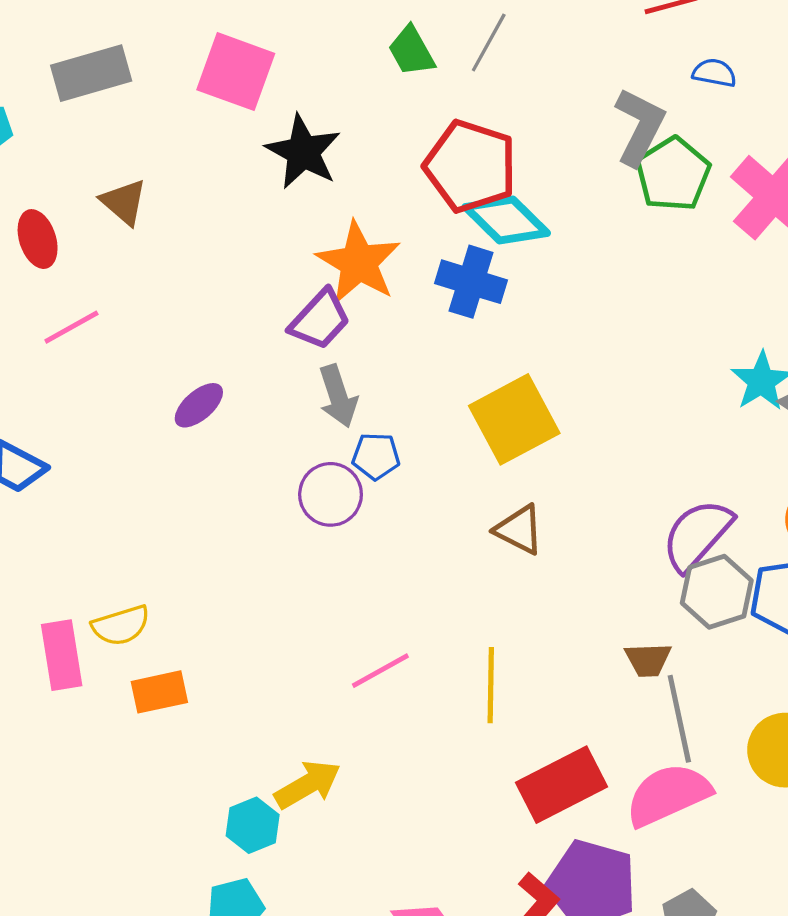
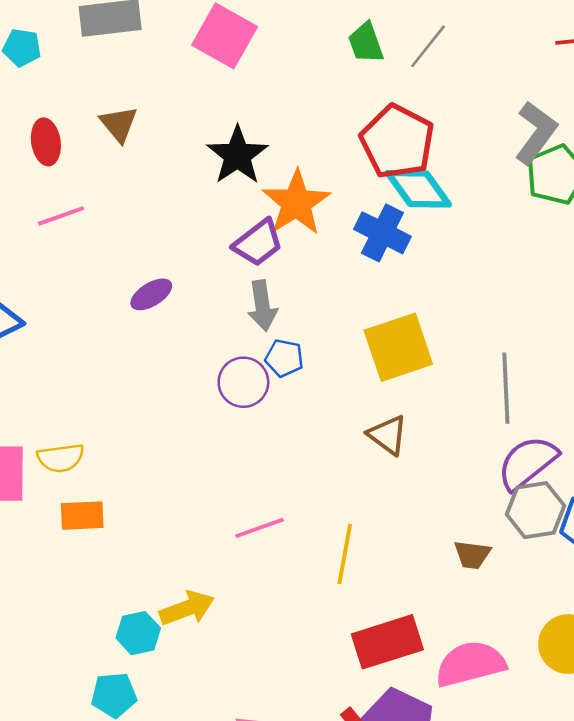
black star: (303, 152) -> (237, 155), moved
gray line: (679, 719) -> (506, 388), moved

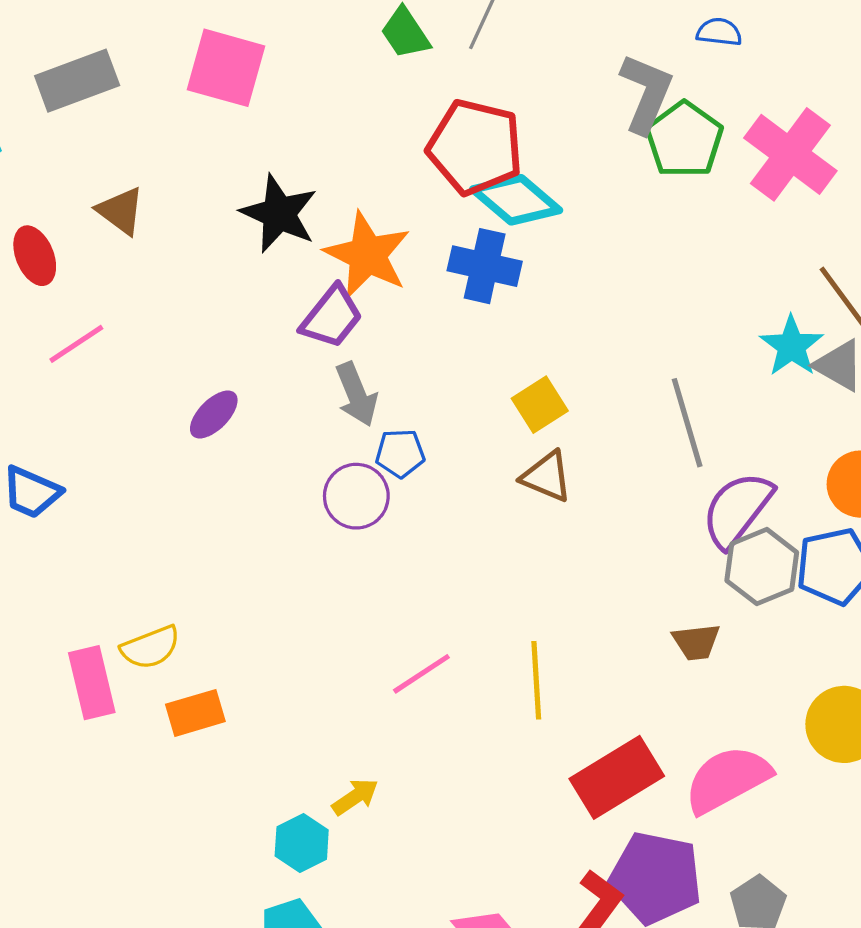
yellow square: (398, 347) -> (540, 405), size x0.6
brown triangle: (388, 435) -> (547, 477), moved
yellow arrow: (187, 608) -> (355, 797), size x0.7

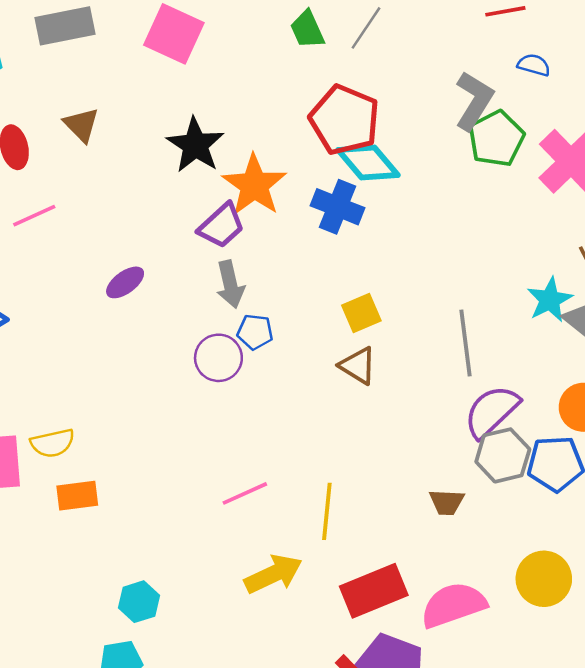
yellow arrow: (355, 797) -> (273, 574), moved, size x1.6

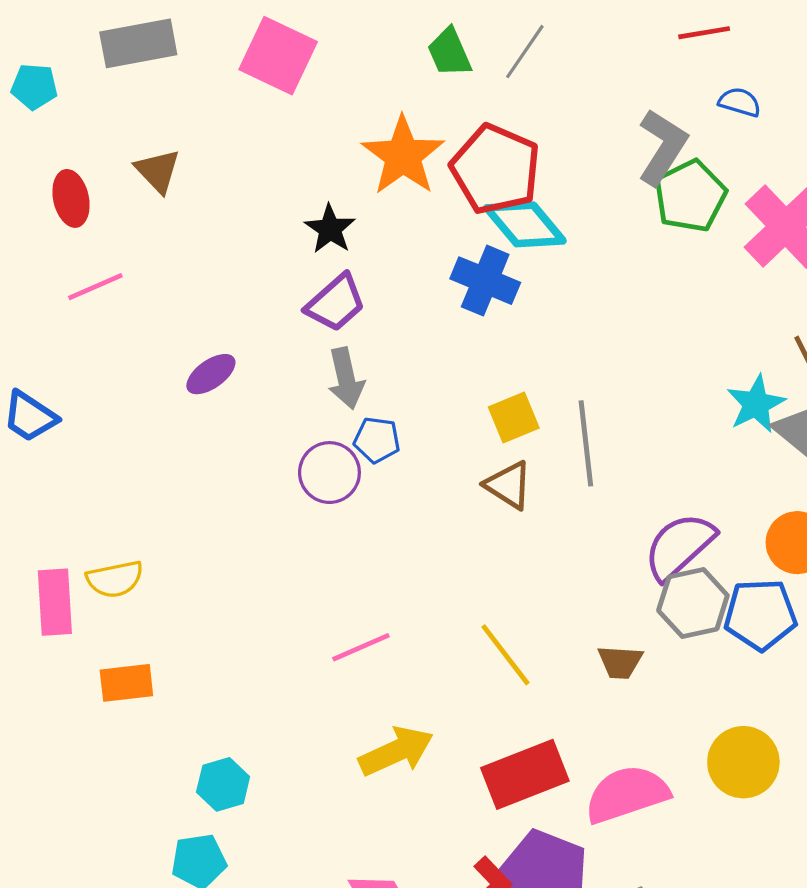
black star: (195, 145) -> (330, 229), moved, size x0.7
orange star: (254, 185) -> (403, 156), moved
gray line: (466, 343) -> (586, 443), moved
orange rectangle: (77, 496) -> (126, 683), moved
yellow line: (327, 511) -> (505, 655), moved, turned -44

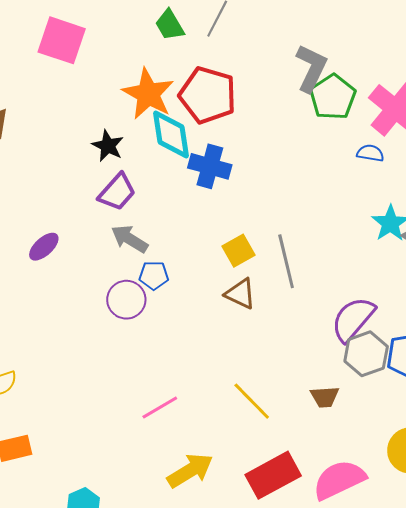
blue semicircle: (740, 102) -> (370, 153), moved
cyan diamond: (525, 224) -> (171, 135), moved, turned 38
gray arrow: (346, 378) -> (130, 239), turned 141

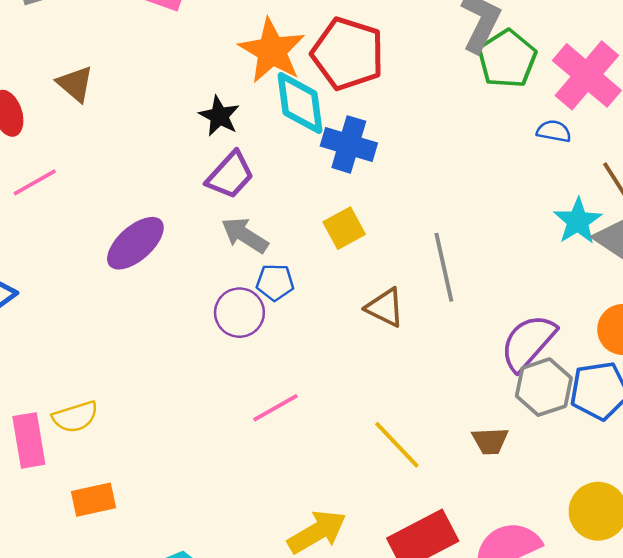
purple ellipse: (44, 247) -> (135, 243), size x1.5
yellow square: (239, 251) -> (344, 228), moved
pink line: (160, 408) -> (276, 408), moved

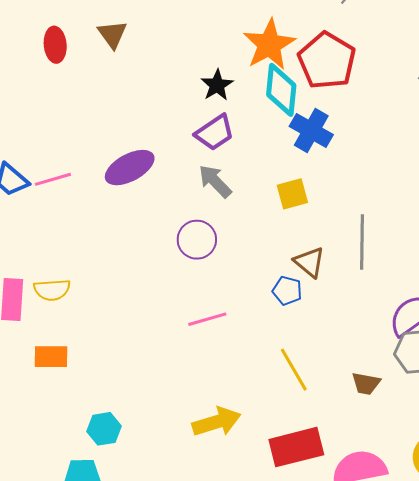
pink line: (35, 182) -> (53, 179), moved
blue pentagon: (275, 282) -> (287, 291), moved

